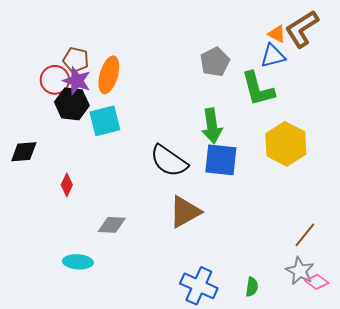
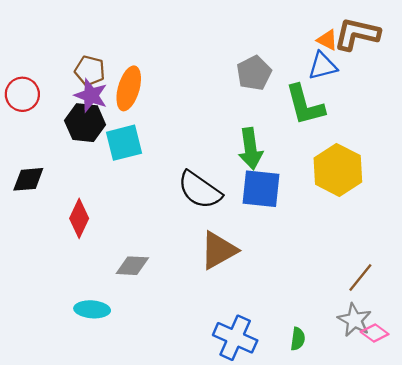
brown L-shape: (302, 29) -> (357, 34), turned 45
red circle: (55, 80) -> (22, 94), moved
red diamond: (67, 185) -> (79, 218), size x1.4

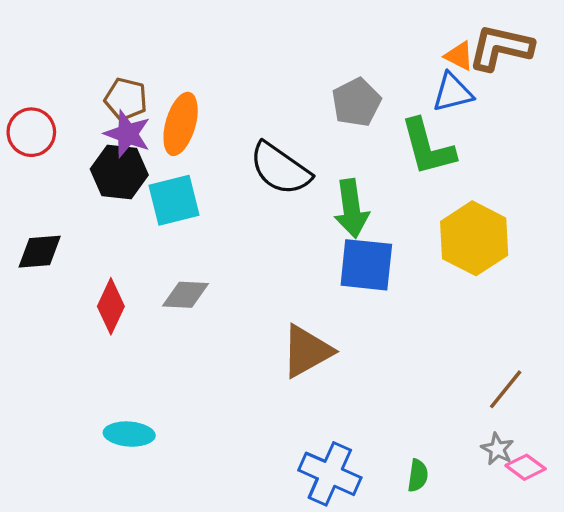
black semicircle: (200, 190) -> (280, 169), moved
gray diamond: (132, 266) -> (186, 295), moved
gray star: (354, 320) -> (497, 449), size x0.7

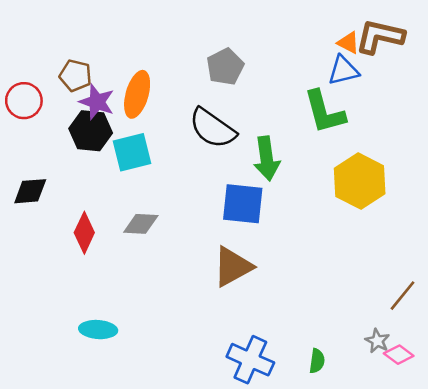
brown pentagon: (126, 99) -> (75, 75), moved
gray pentagon: (356, 102) -> (225, 67), moved
blue square: (366, 265) -> (243, 204), moved
brown line: (506, 389) -> (402, 296), moved

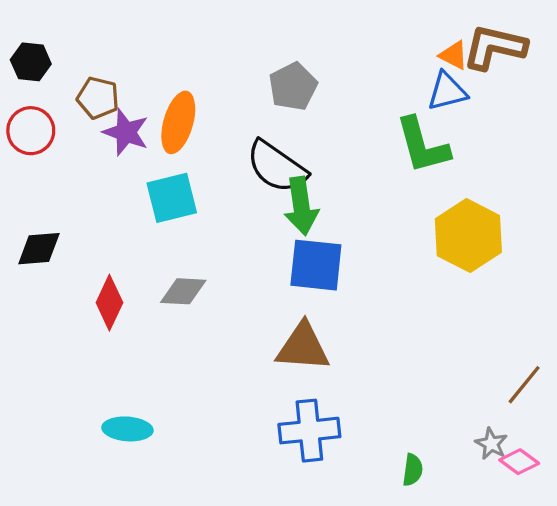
black hexagon: (91, 131) -> (31, 62), moved, size x0.7
green arrow: (267, 158) -> (301, 206), moved
brown triangle: (233, 267) -> (303, 347), turned 33
blue cross: (250, 360) -> (309, 431), moved, turned -30

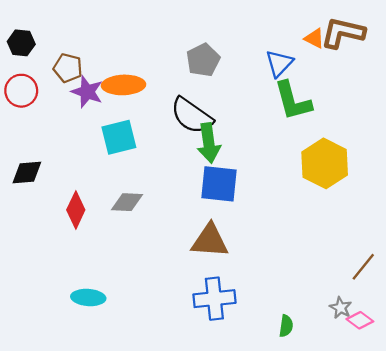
blue triangle: (447, 91) -> (279, 63), moved, turned -32
orange ellipse: (178, 122) -> (124, 85), turned 72

